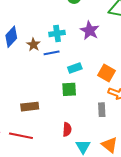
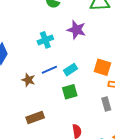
brown star: (33, 45) -> (28, 80), moved
blue line: (52, 53) -> (49, 70), moved

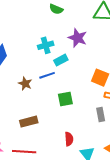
cyan rectangle: (70, 70) -> (61, 60), moved

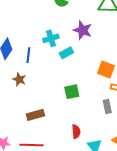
blue line: (47, 75) -> (28, 55), moved, turned -63
brown star: (25, 84) -> (19, 79), moved

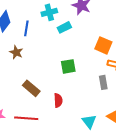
brown rectangle: (35, 115) -> (31, 88), turned 54
red semicircle: (76, 132) -> (58, 100), moved

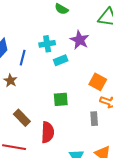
red semicircle: (58, 100) -> (48, 132), size x1.5

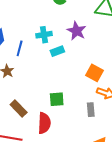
green square: (61, 99) -> (57, 99), moved

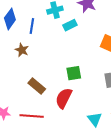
red semicircle: (44, 123) -> (64, 98), turned -150

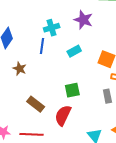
cyan rectangle: (70, 25) -> (74, 51), moved
blue line: (32, 26) -> (42, 46), moved

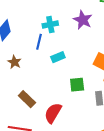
cyan rectangle: (74, 51) -> (58, 57), moved
green square: (72, 90) -> (77, 85), moved

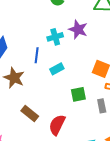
cyan cross: (50, 25) -> (55, 37), moved
brown star: (15, 62) -> (14, 78), size x1.5

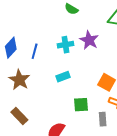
blue line: (37, 55) -> (35, 51), moved
brown rectangle: (30, 113) -> (19, 116), moved

